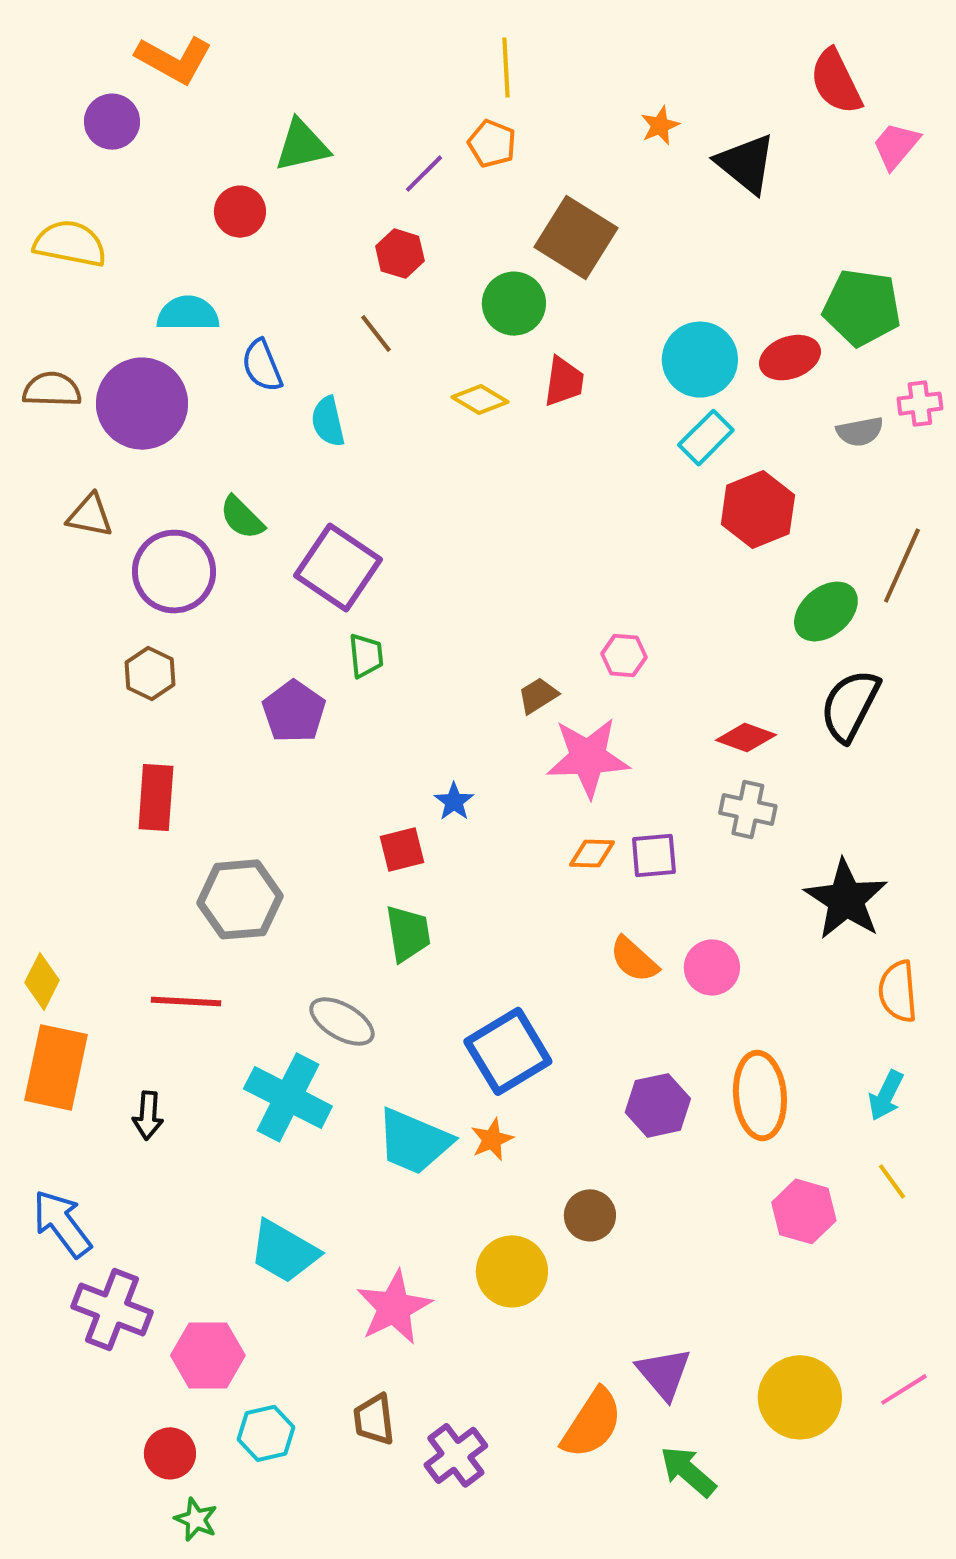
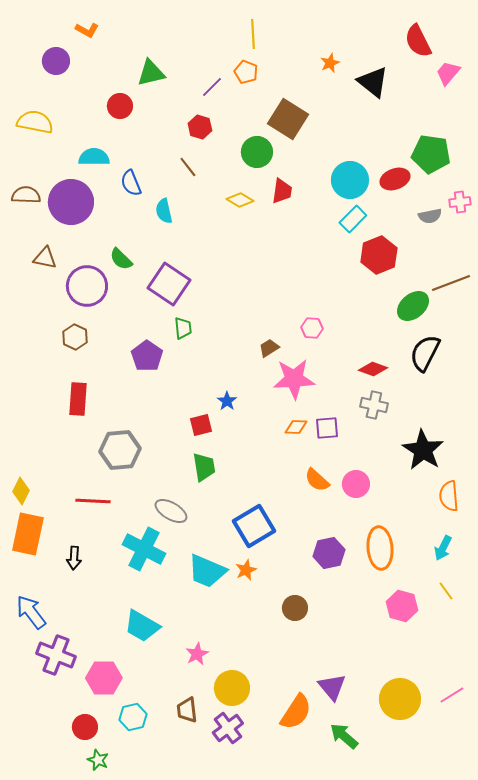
orange L-shape: (174, 60) -> (87, 30), size x0.6
brown line: (902, 566) -> (451, 283), turned 45
yellow circle: (512, 1271) -> (232, 688), moved
pink star: (394, 1307) -> (197, 654), size x0.6

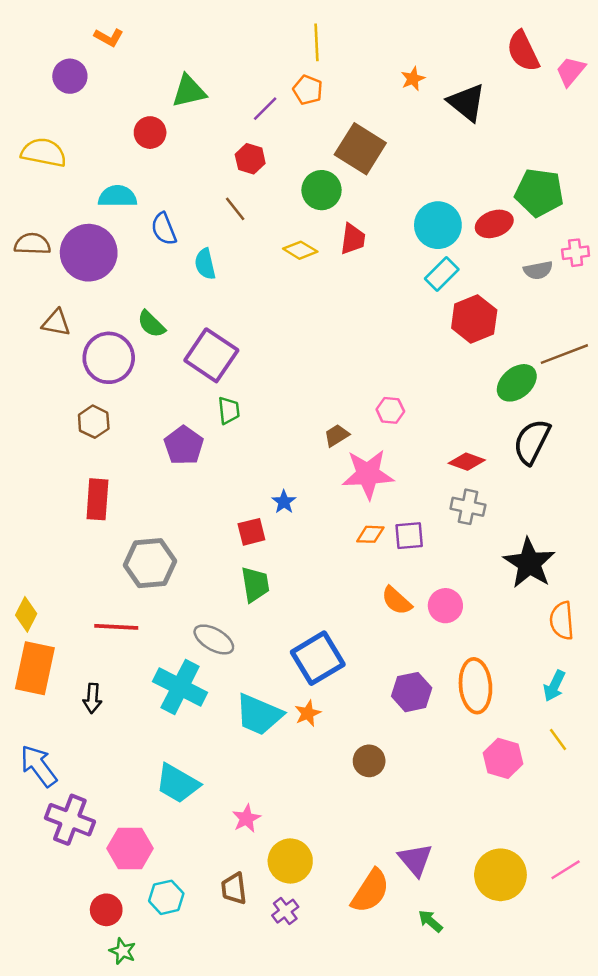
pink trapezoid: (448, 73) -> (571, 71), moved
purple cross: (228, 728) -> (285, 911), size x0.7
green arrow: (344, 736) -> (430, 921), size x0.7

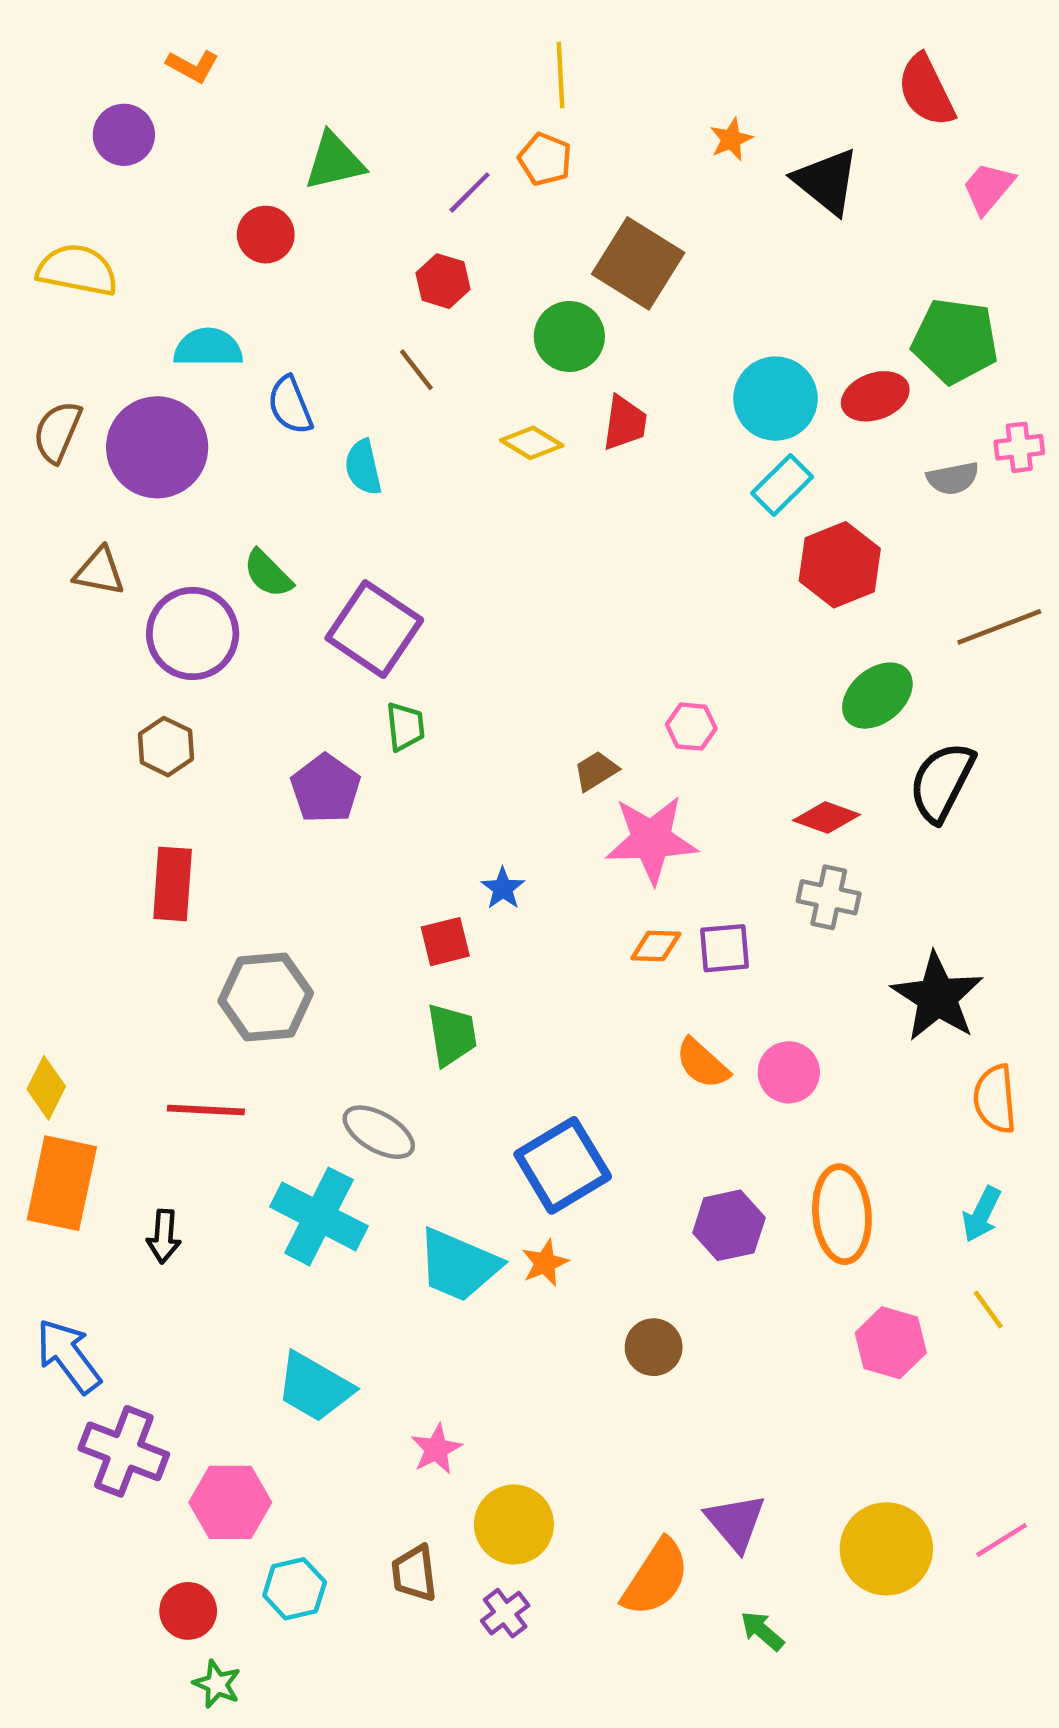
pink trapezoid: (571, 71) -> (988, 188), moved
brown semicircle: (32, 244) -> (57, 432), turned -69
green ellipse: (517, 383) -> (877, 696), moved

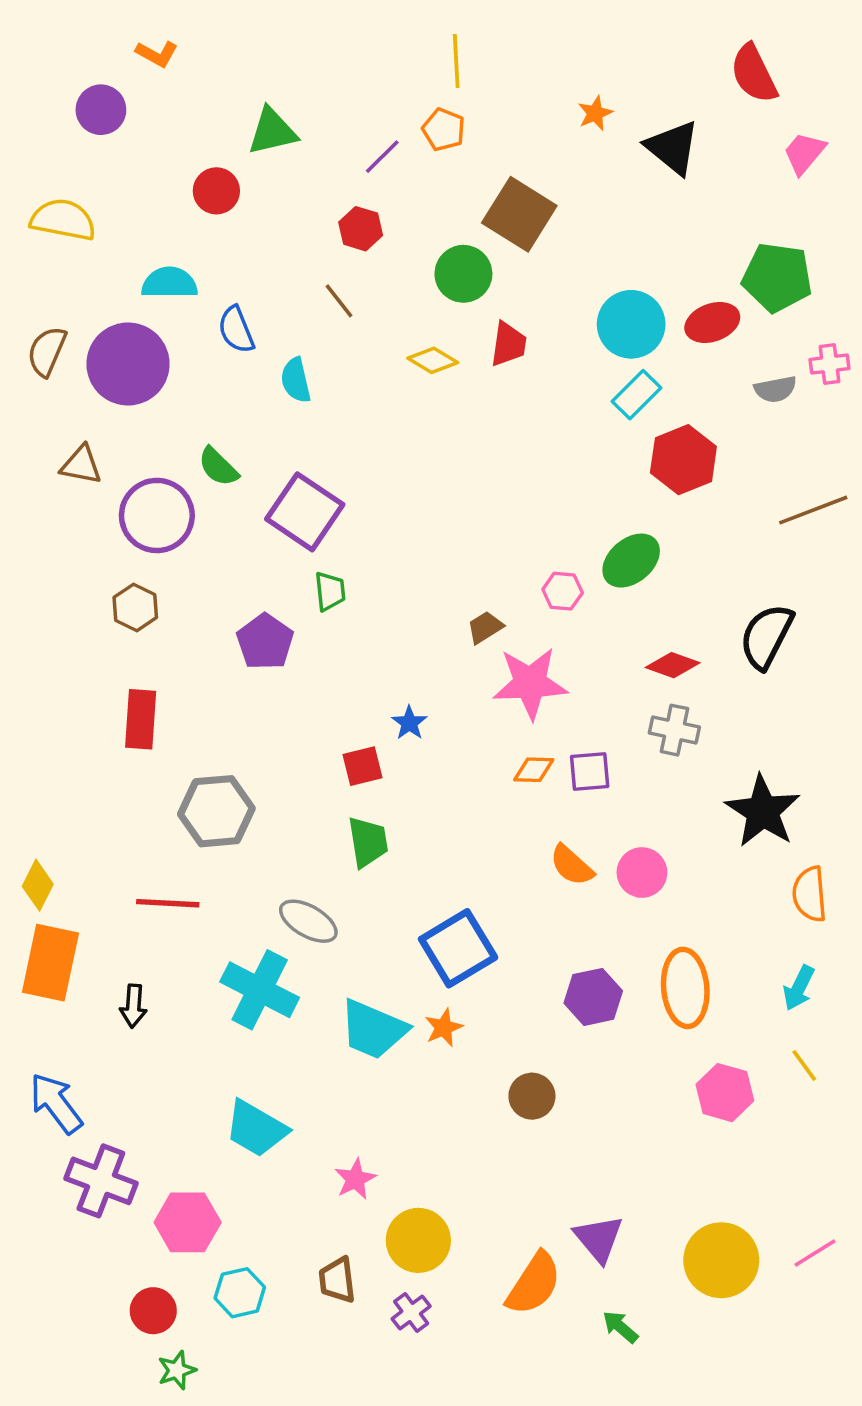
green ellipse: (877, 696) -> (631, 561), moved
green star: (217, 1684) -> (177, 1370), turned 30

